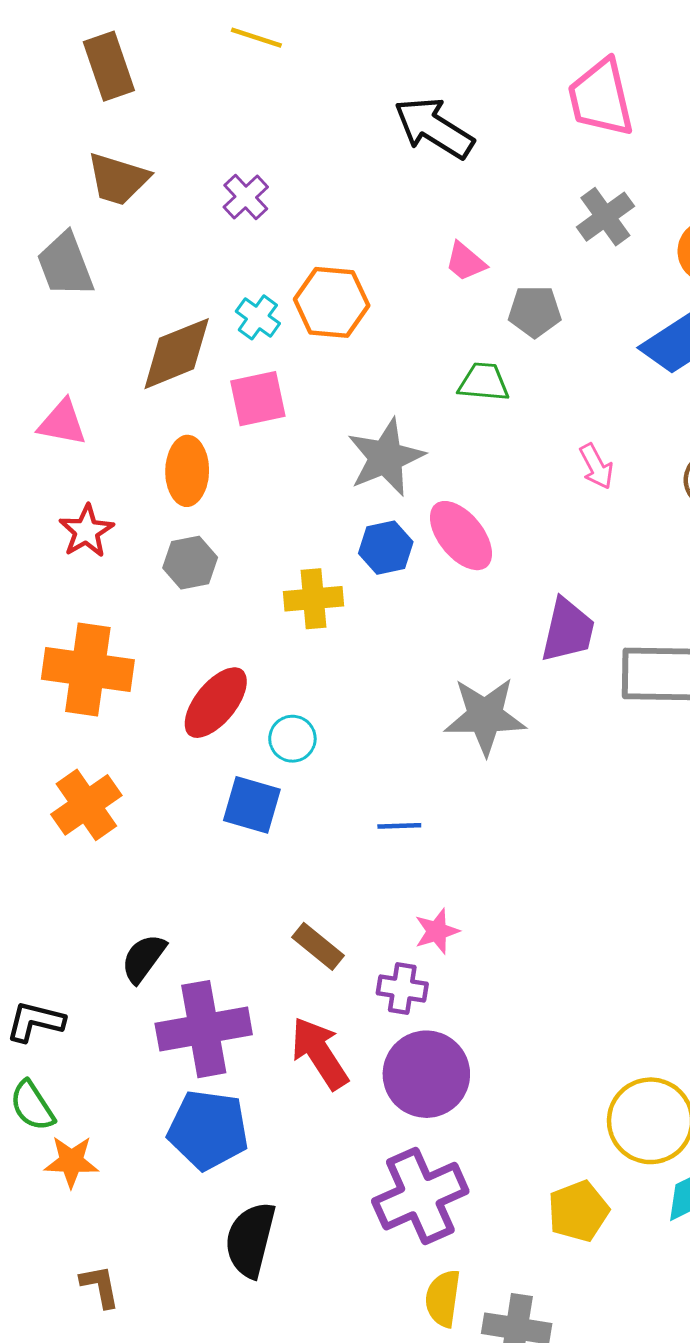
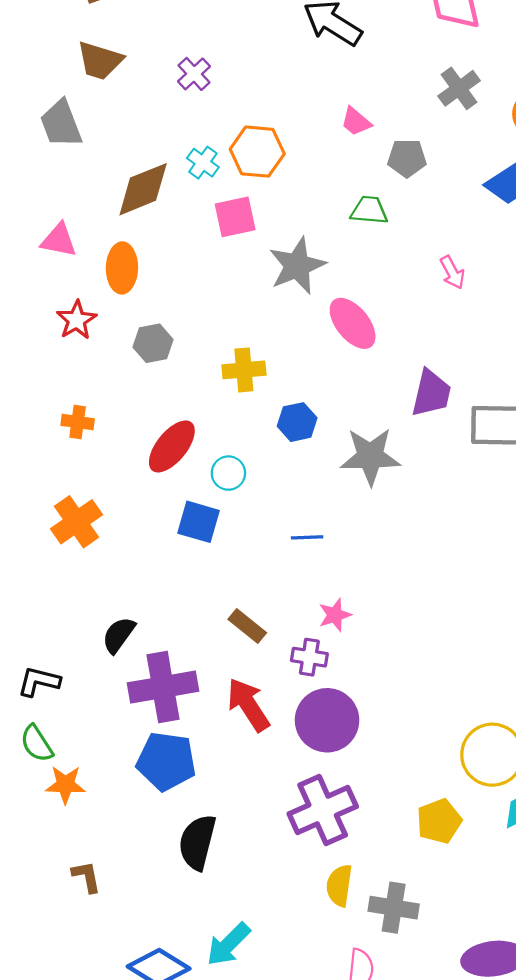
pink square: (258, 399) -> (235, 217), moved
orange ellipse: (187, 471) -> (122, 268), moved
blue hexagon: (386, 548) -> (297, 422), moved
orange cross: (88, 669) -> (78, 422), size x0.5

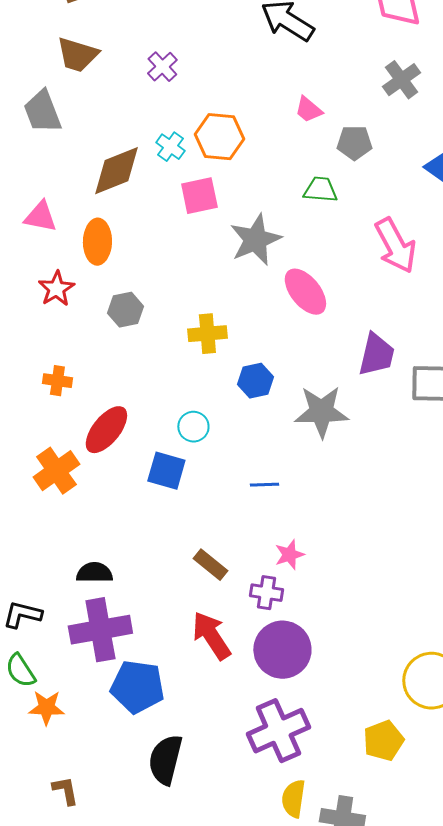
pink arrow: (452, 272) -> (395, 246), size x1.8
red ellipse: (172, 446) -> (106, 430), moved
black semicircle: (119, 635) -> (94, 573), turned 54
purple cross: (163, 687) -> (100, 630), moved

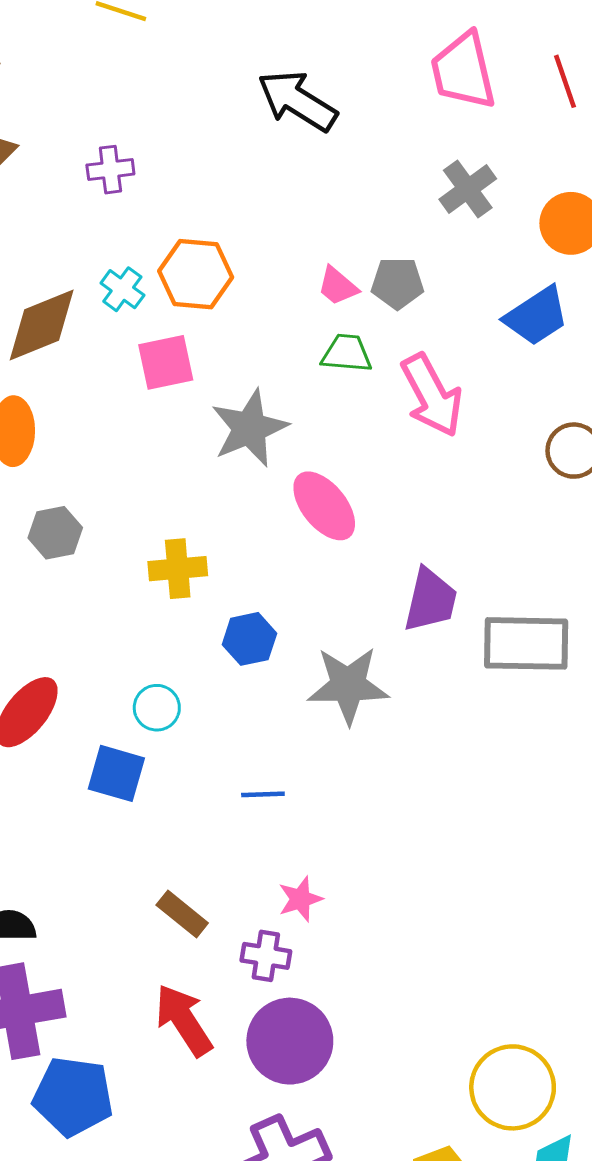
purple cross: (162, 67) -> (110, 170), turned 36
pink trapezoid: (308, 110) -> (338, 286), moved
pink arrow: (395, 246) -> (432, 395), moved

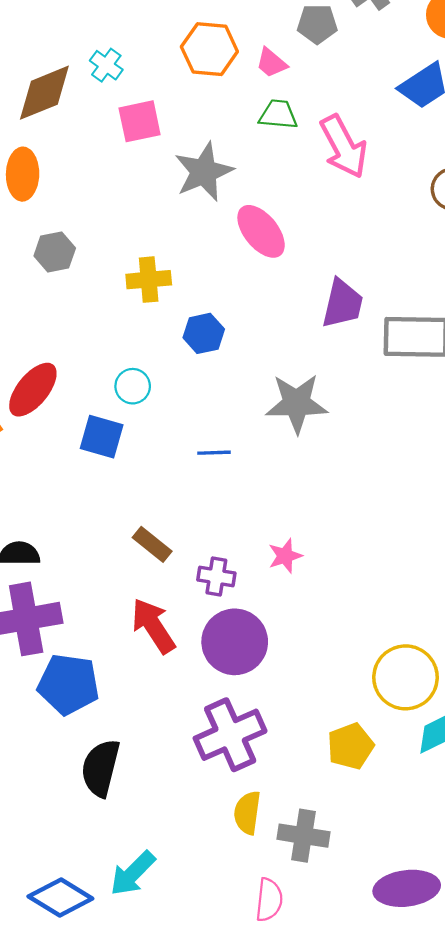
orange hexagon: (196, 274) -> (209, 49), moved
gray pentagon: (397, 283) -> (317, 24), moved
gray star: (348, 685) -> (297, 403), moved
pink star: (300, 899) -> (285, 556), moved

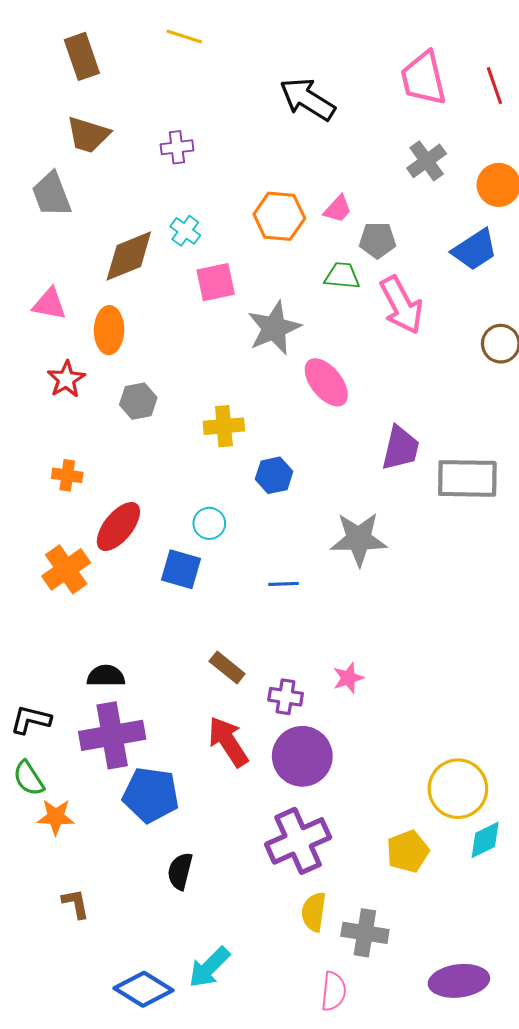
gray pentagon: (317, 24) -> (377, 240), moved
pink trapezoid: (271, 63) -> (338, 209), moved, turned -88
black semicircle: (101, 768) -> (180, 871), size x0.7

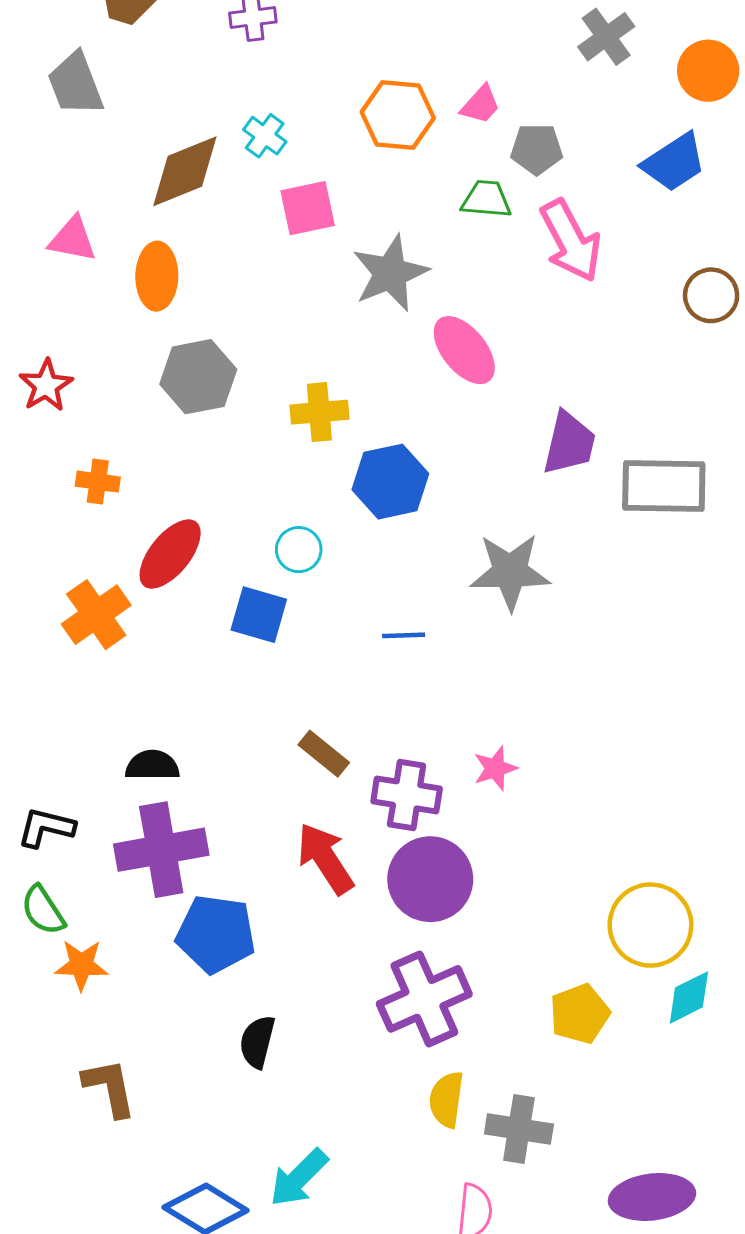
red star: (66, 379) -> (46, 386), moved
gray hexagon: (138, 401) -> (198, 377), size x1.4
blue hexagon: (274, 475) -> (390, 482), size x1.4
purple cross: (286, 697) -> (407, 795), size x1.4
brown L-shape: (76, 904) -> (110, 1088), size x1.4

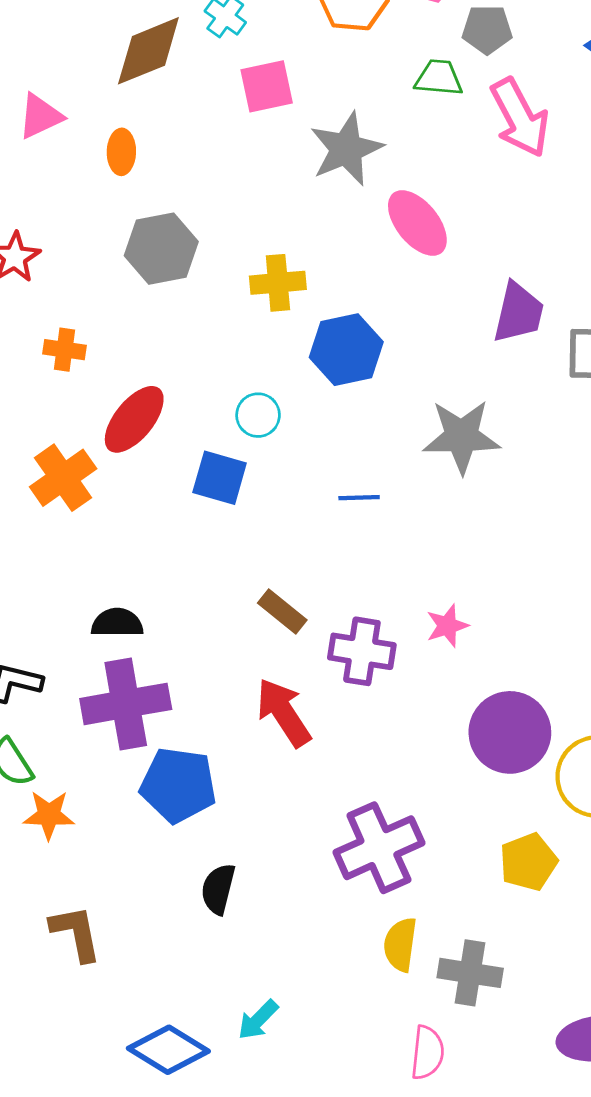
pink triangle: (73, 239) -> (40, 116), turned -36
orange ellipse: (157, 276) -> (121, 152), size x0.7
purple circle: (430, 879) -> (510, 732), moved
cyan arrow: (299, 1178) -> (258, 1020), size x0.7

